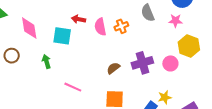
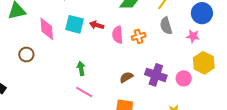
cyan square: (62, 36) -> (75, 24), moved
green arrow: (46, 61) -> (81, 68), moved
purple cross: (142, 63) -> (156, 75), turned 30

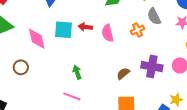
orange cross: (139, 36) -> (138, 30), moved
pink line: (84, 92) -> (72, 96), moved

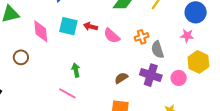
gray semicircle: (154, 16) -> (157, 50), moved
pink semicircle: (108, 33) -> (112, 36), turned -42

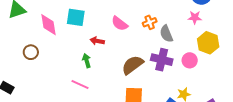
red arrow: (90, 26) -> (97, 41), moved
brown semicircle: (121, 78) -> (133, 65), size x1.6

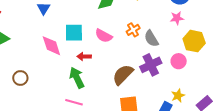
cyan square: (76, 17) -> (74, 33), moved
pink diamond: (49, 25) -> (51, 46), moved
purple cross: (162, 60) -> (151, 65), turned -30
green arrow: (87, 61) -> (77, 78), size x1.5

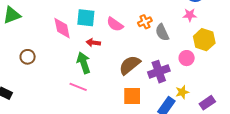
purple cross: (151, 65) -> (159, 72), moved

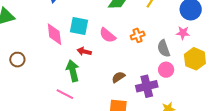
gray semicircle: (162, 32) -> (164, 48), moved
pink circle: (187, 58) -> (166, 70), moved
brown semicircle: (130, 65) -> (118, 77), size x0.6

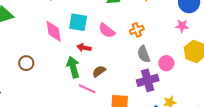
gray semicircle: (164, 48) -> (144, 54), moved
brown circle: (17, 60) -> (26, 63), moved
brown semicircle: (118, 77) -> (99, 71), moved
pink line: (65, 94) -> (87, 89), moved

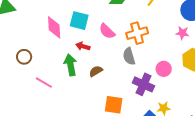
orange cross: (137, 30) -> (137, 33), size x1.5
gray semicircle: (144, 54) -> (129, 56), moved
purple cross: (148, 80) -> (143, 84), turned 35
pink line: (87, 89) -> (44, 83), moved

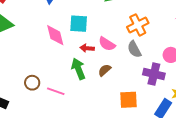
pink semicircle: (107, 31) -> (107, 44), moved
brown circle: (24, 57) -> (32, 83), moved

